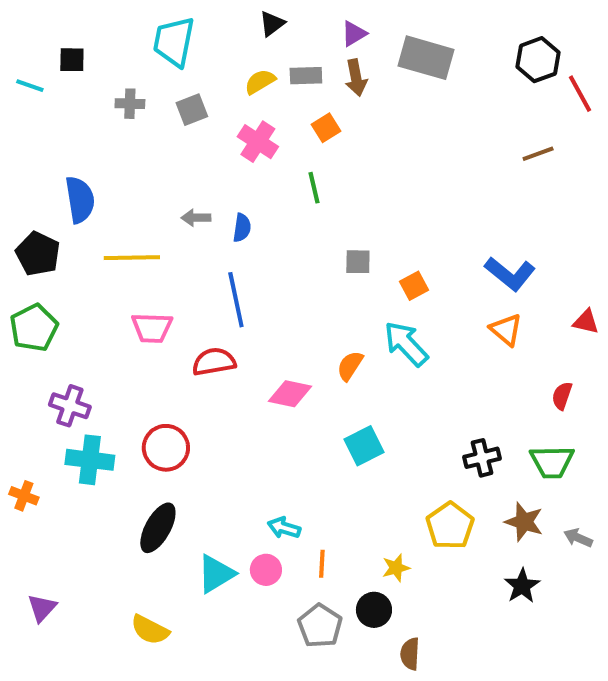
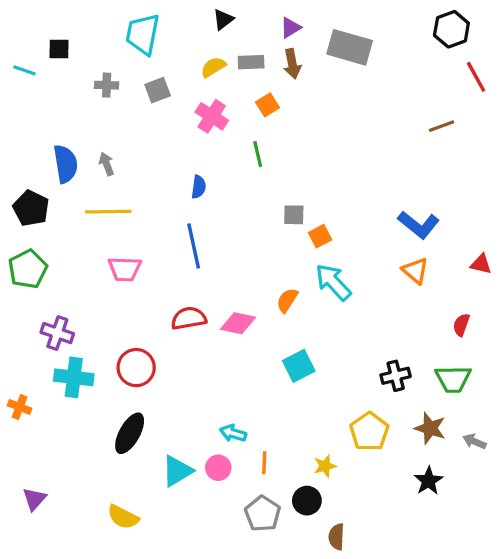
black hexagon: (538, 60) -> (451, 29), moved
gray arrow: (196, 218) -> (107, 164), moved, turned 70
orange square: (414, 286) -> (320, 236), moved
red semicircle: (214, 362) -> (189, 318), moved

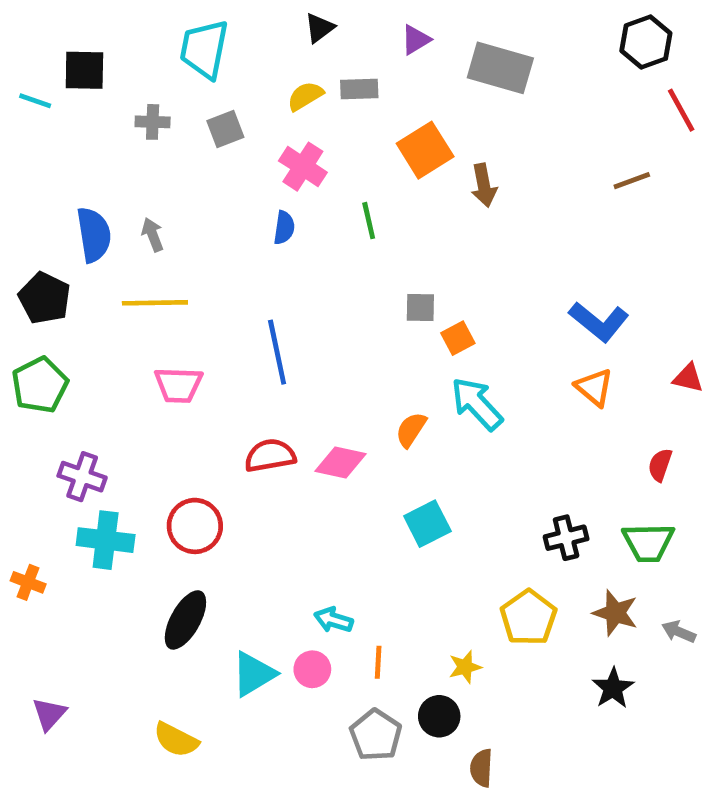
black square: (59, 49) -> (84, 70), size x1.4
brown arrow: (292, 64) -> (484, 185), moved
orange square: (268, 105) -> (425, 150), moved, size x1.6
blue semicircle: (199, 187) -> (284, 228), moved

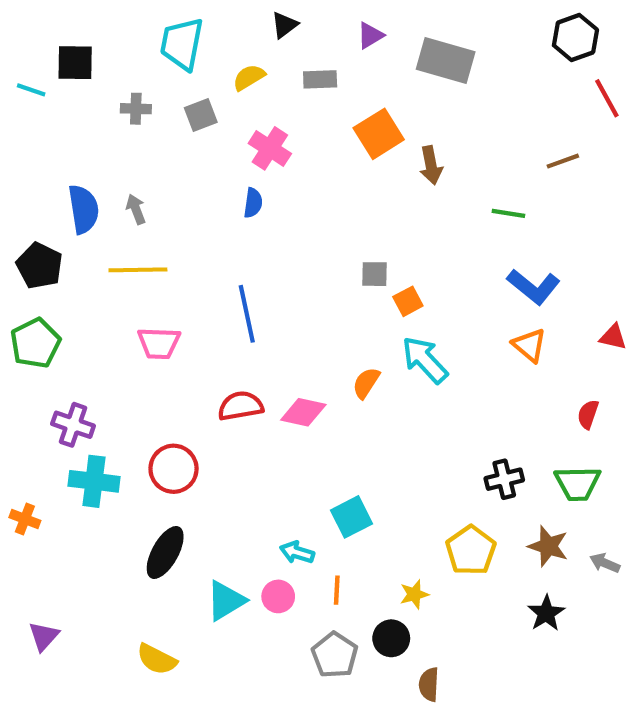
yellow semicircle: (305, 96) -> (249, 77), moved
green line: (369, 221) -> (508, 213), moved, turned -68
cyan square: (427, 524) -> (351, 517), moved

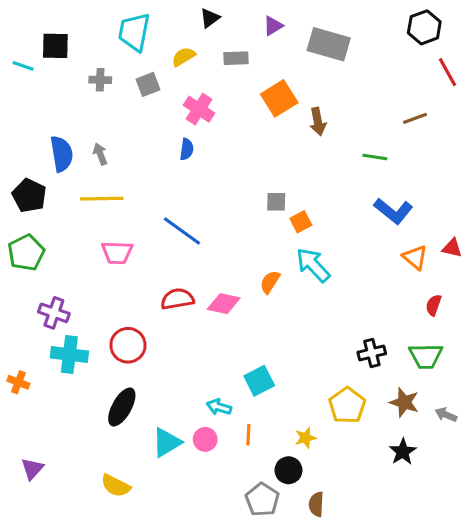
blue line: (247, 314) -> (182, 231), turned -42
orange triangle: (529, 345) -> (415, 257), moved
gray pentagon: (335, 655) -> (262, 500), moved

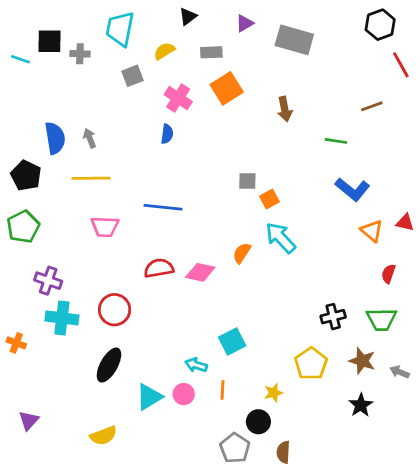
gray cross: (100, 80) -> (80, 54), moved
orange square: (279, 98) -> (227, 88), moved
blue line: (182, 231) -> (163, 207), turned -30
yellow semicircle: (116, 486) -> (103, 436), turned -48

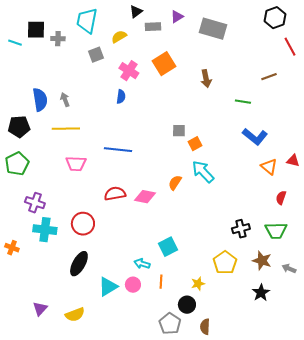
gray rectangle: (211, 52) -> (153, 27), moved
black pentagon: (26, 175) -> (19, 127), turned -30
purple triangle: (29, 420) -> (40, 309), moved

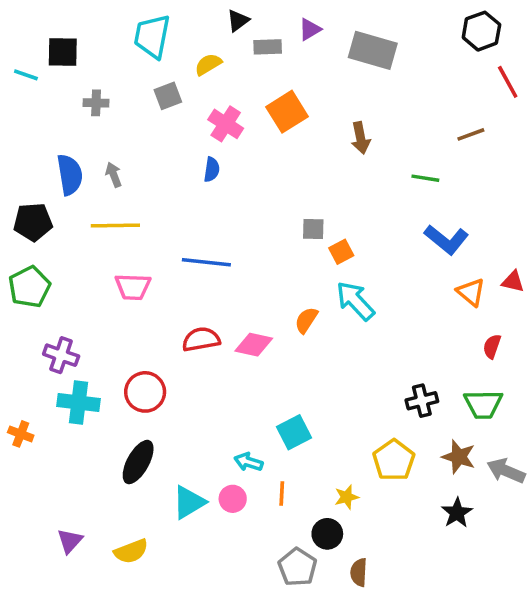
gray cross: (58, 39) -> (96, 103), moved
gray arrow: (289, 269) -> (506, 471), size x1.5

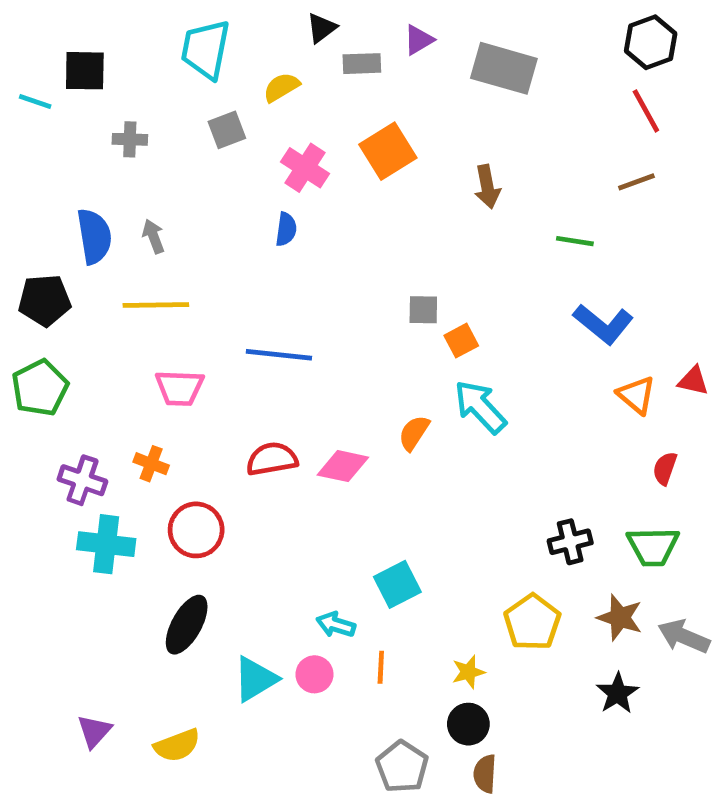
red line: (508, 82) -> (646, 111), moved
orange cross: (21, 434) -> (151, 464), moved
black circle: (327, 534) -> (468, 724), moved

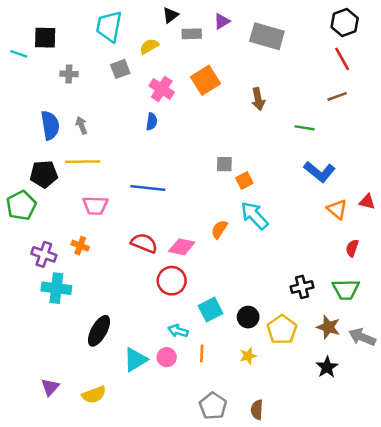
black pentagon: (45, 300) -> (44, 174), moved
red semicircle: (272, 459) -> (144, 243), turned 32
red circle: (196, 530) -> (172, 281), moved
black circle: (468, 724) -> (248, 317), moved

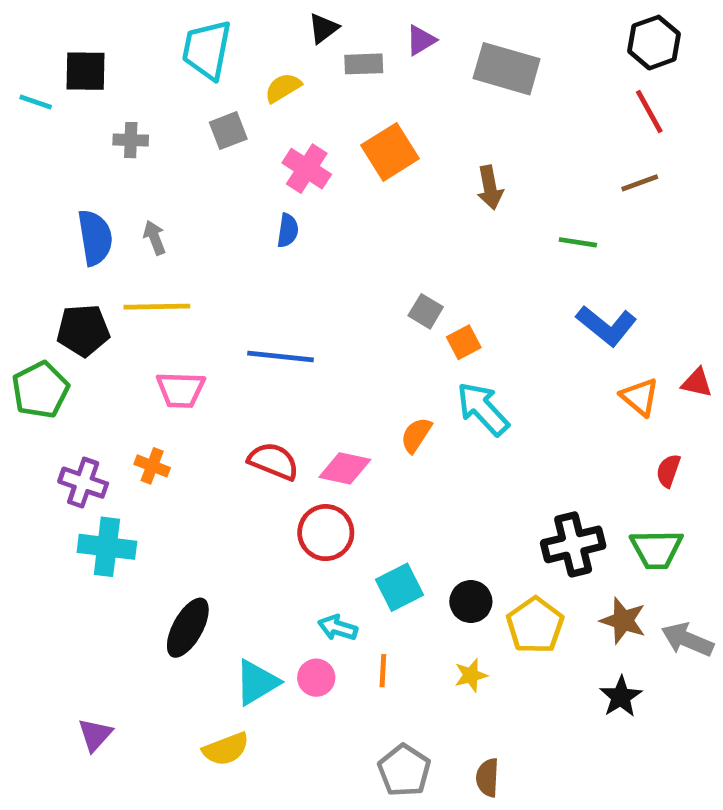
gray square: (224, 164) -> (426, 311), turned 30
black cross: (302, 287) -> (573, 544), size x1.4
yellow semicircle: (94, 395) -> (226, 749), moved

